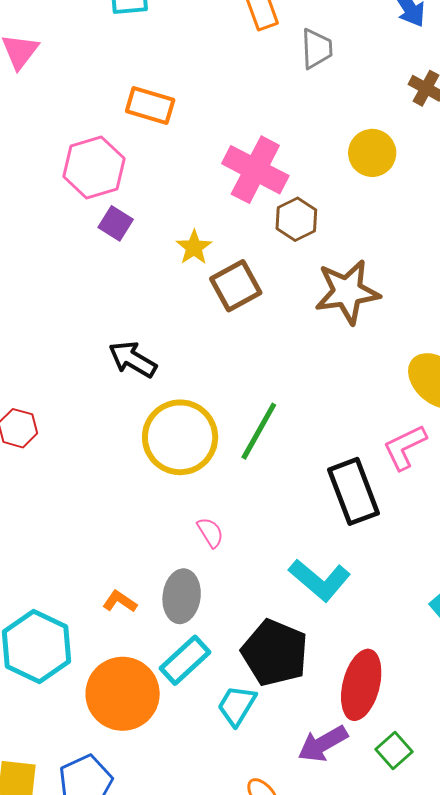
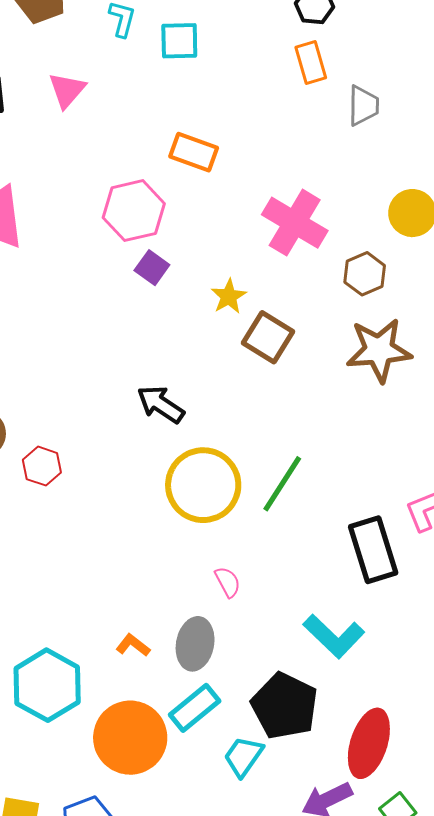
brown hexagon: (296, 219) -> (365, 274), moved
brown square: (236, 286) -> (268, 337), turned -33

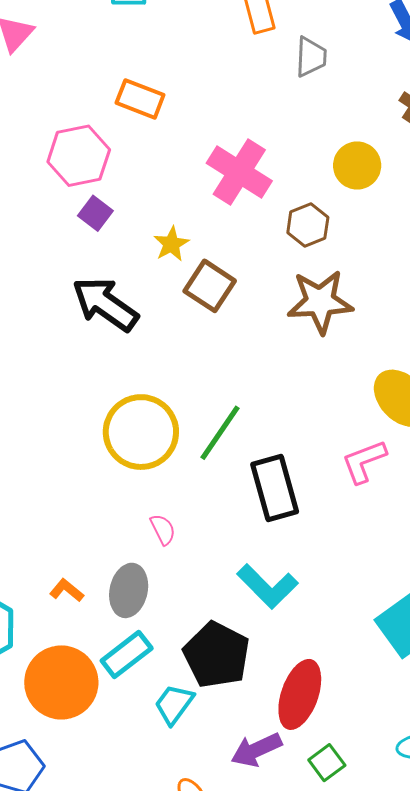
black arrow: (161, 404) -> (105, 304), moved, size x1.4
black rectangle: (373, 550) -> (275, 488), moved

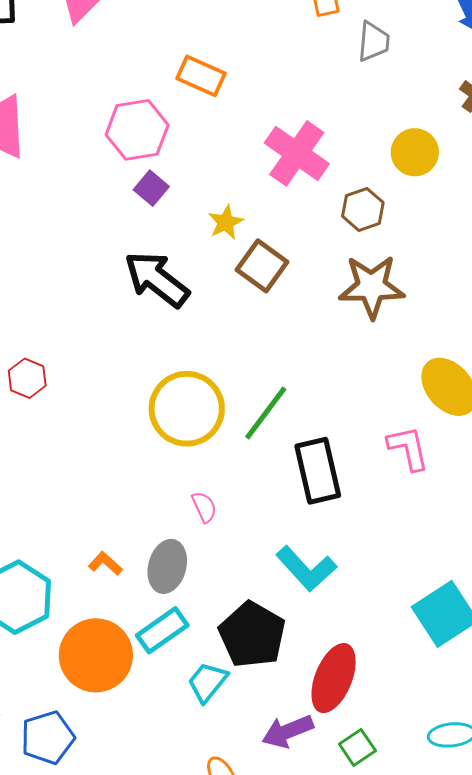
pink L-shape: (364, 461) -> (408, 448), turned 96

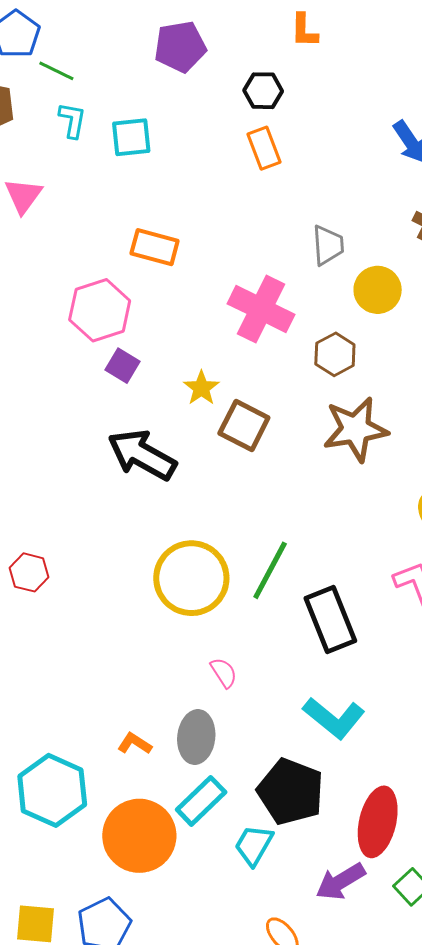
gray trapezoid: (374, 42) -> (328, 245), moved

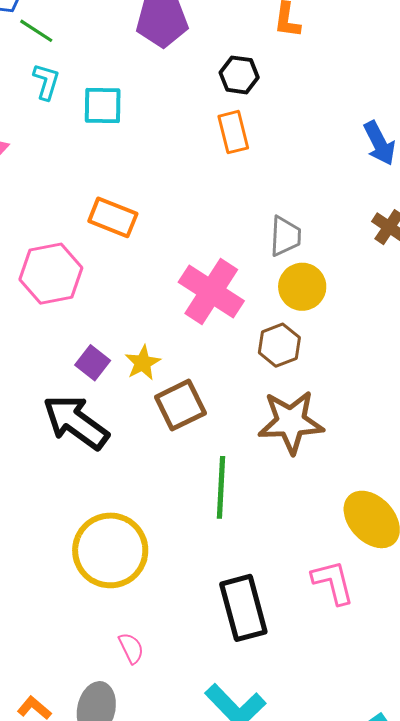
yellow circle: (378, 290) -> (302, 287), moved
purple square: (123, 366) -> (93, 363), moved
brown square: (244, 426) -> (180, 405), turned 30
green line: (270, 570) -> (221, 487), moved, turned -32

